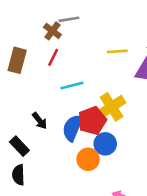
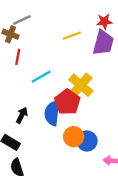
black arrow: (40, 121) -> (22, 115), turned -98
blue circle: (105, 144) -> (87, 141), moved

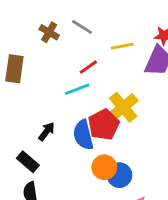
gray line: (22, 20) -> (82, 27), moved, turned 48
red line: (18, 57) -> (88, 67), moved, turned 35
blue semicircle: (52, 113) -> (83, 135), turned -30

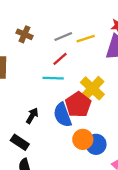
gray line: (82, 27) -> (63, 36), moved, turned -48
cyan line: (77, 89) -> (53, 78), turned 30

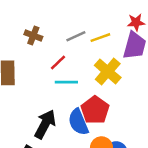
red line: (60, 59) -> (58, 62), moved
yellow cross: (92, 88) -> (108, 71), moved
black arrow: (32, 116) -> (45, 124), size x1.6

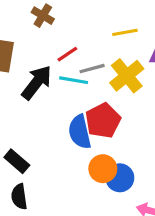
gray line: (76, 36) -> (92, 69), moved
black arrow: (45, 124) -> (37, 82), moved

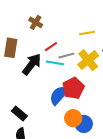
blue semicircle: (80, 132) -> (59, 95), turned 55

